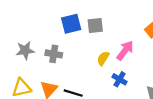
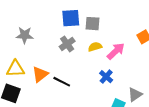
gray cross: (54, 54) -> (67, 44), moved, turned 35
yellow semicircle: (103, 58) -> (95, 47), moved, turned 32

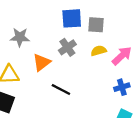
orange triangle: (40, 74) -> (42, 62), moved
blue cross: (106, 77) -> (122, 87), moved, turned 32

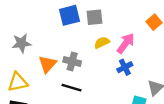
gray cross: (67, 47) -> (72, 62), moved, turned -30
blue cross: (122, 87) -> (125, 67), moved

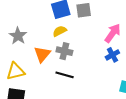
yellow semicircle: (102, 42) -> (60, 31), moved
gray star: (21, 43) -> (18, 36), turned -30

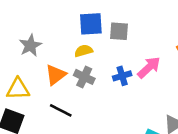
blue cross: (112, 55) -> (122, 76), moved
black line: (65, 75) -> (61, 110), moved

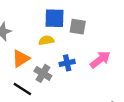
blue cross: (122, 76) -> (67, 63), moved
gray cross: (84, 77) -> (43, 73), moved

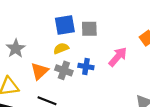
blue cross: (67, 63) -> (86, 66), turned 32
gray cross: (43, 73) -> (64, 70), moved

